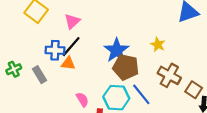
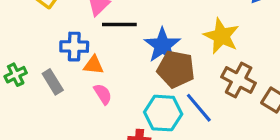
yellow star: (158, 45) -> (221, 36), size x1.6
black line: (71, 47) -> (119, 25), moved, turned 50
pink semicircle: (82, 99) -> (103, 94), moved

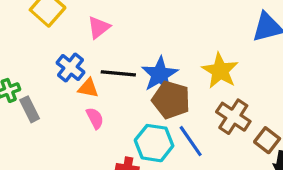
black line: (119, 25) -> (118, 73), moved
blue cross: (74, 47) -> (70, 67), turned 32
gray rectangle: (53, 82) -> (30, 109), moved

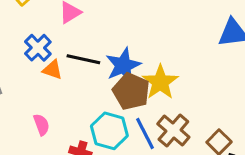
yellow star: (220, 71) -> (160, 82), moved
brown cross: (233, 117) -> (173, 131), moved
pink semicircle: (95, 118) -> (41, 125), moved

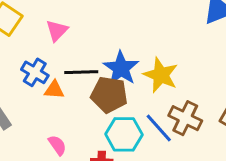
brown pentagon: (131, 91) -> (109, 95), moved

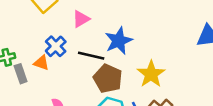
blue star: (121, 68) -> (119, 41), moved
orange triangle: (54, 90) -> (41, 63), moved

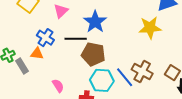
yellow star: (151, 74) -> (150, 28), moved, turned -30

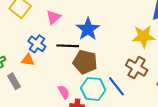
gray rectangle: (22, 66) -> (14, 81), moved
brown cross: (142, 72) -> (137, 68), moved
pink semicircle: (58, 86) -> (64, 92), moved

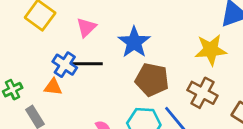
black line: (68, 46) -> (87, 64), moved
brown pentagon: (85, 62) -> (152, 80), moved

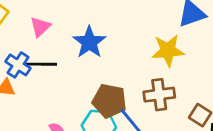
brown pentagon: (152, 80) -> (109, 101), moved
brown cross: (202, 93) -> (159, 95), turned -36

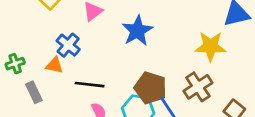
black line: (41, 64) -> (90, 85), moved
brown cross: (159, 95) -> (198, 87), turned -32

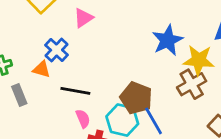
blue star: (137, 31) -> (168, 40), moved
brown cross: (198, 87) -> (192, 84), moved

